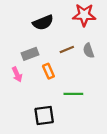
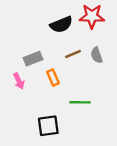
black semicircle: (43, 22) -> (61, 25), moved

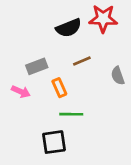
gray semicircle: (97, 55) -> (118, 76), moved
pink arrow: (19, 81) -> (21, 92), turned -42
green line: (80, 102) -> (71, 114), moved

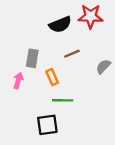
gray rectangle: (37, 66) -> (32, 58), turned -60
gray semicircle: (118, 76) -> (103, 66), turned 63
pink arrow: (21, 92) -> (18, 80), turned -98

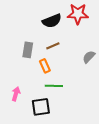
brown line: (72, 54) -> (53, 46), moved
pink arrow: (18, 80) -> (16, 94), moved

